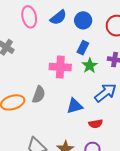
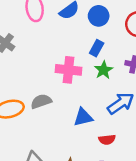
gray semicircle: (39, 95) -> (41, 101), turned -132

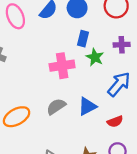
gray semicircle: (41, 101) -> (56, 107), moved

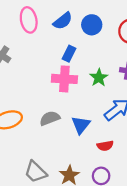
blue rectangle: (83, 39) -> (69, 54), moved
blue triangle: (87, 106) -> (81, 125), turned -36

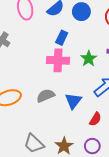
red semicircle: (105, 146) -> (95, 119), turned -48

